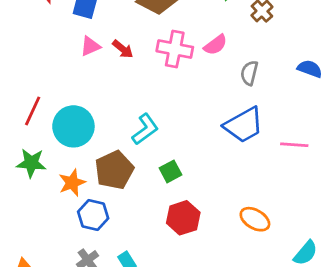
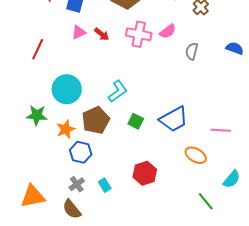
red line: (33, 111) -> (38, 49), moved
blue trapezoid: (244, 125) -> (174, 119), moved
pink line: (294, 145) -> (221, 130), moved
green square: (171, 171) -> (136, 121), turned -35
red hexagon: (183, 218) -> (145, 173), moved

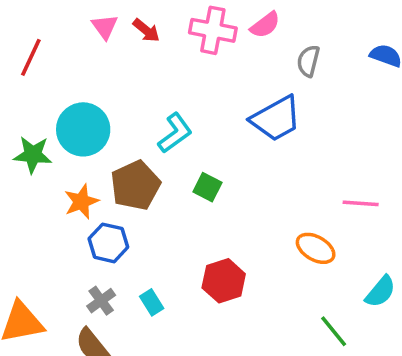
pink triangle: (79, 32) -> (105, 27), turned -42
green star: (37, 115) -> (33, 155), moved
blue trapezoid: (174, 119) -> (276, 119), moved

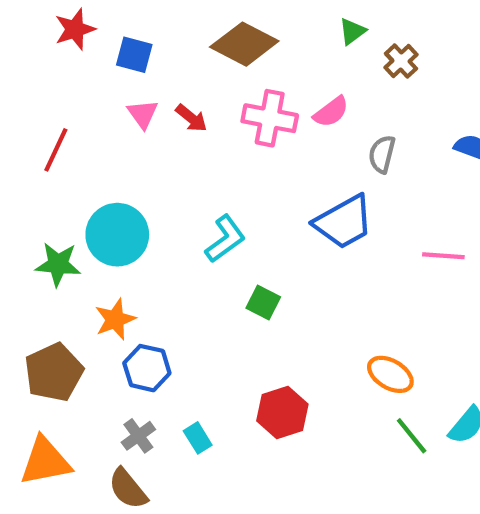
brown pentagon: (135, 185) -> (54, 372), moved
pink line: (361, 203) -> (443, 256), moved
green line: (334, 331) -> (412, 436), moved

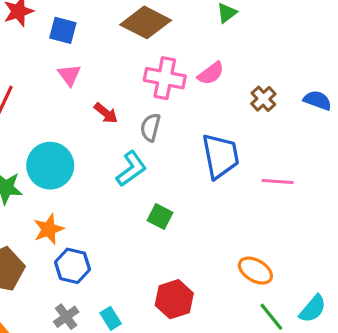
brown cross: (401, 61) -> (263, 99), moved
red arrow: (191, 118) -> (106, 113), moved
gray semicircle: (382, 154) -> (150, 127), moved
blue trapezoid: (344, 222) -> (220, 156), turned -72
pink line: (443, 256) -> (278, 182), moved

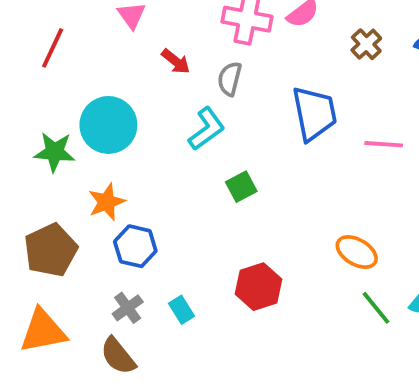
green square: (160, 216) -> (241, 187), turned 35

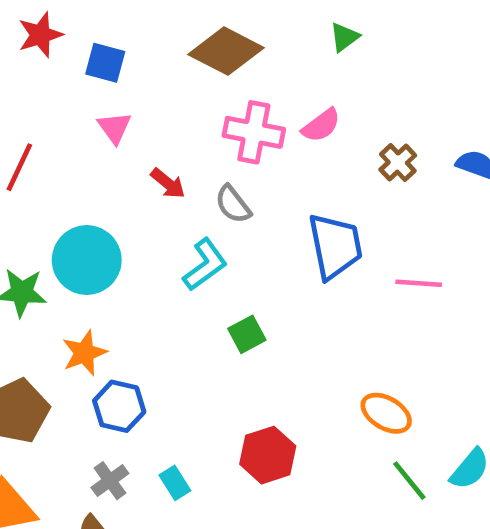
gray semicircle: (230, 79) -> (233, 204), turned -52

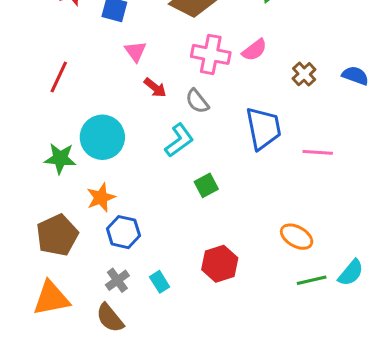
pink triangle: (115, 128) -> (135, 51), moved
green line: (409, 481) -> (312, 280), turned -64

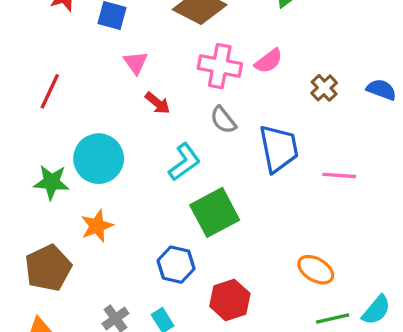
gray semicircle: (197, 101) -> (223, 120), moved
green square: (206, 185) -> (215, 212), size x1.8
blue hexagon: (123, 232) -> (176, 265), moved

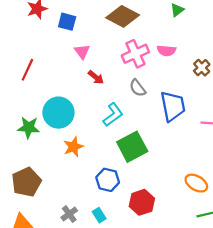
pink semicircle: (269, 61) -> (166, 51), turned 42
pink cross: (220, 66) -> (135, 54), turned -35
orange star: (97, 226) -> (73, 147), moved

